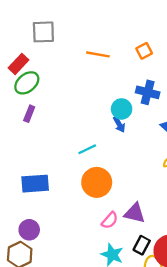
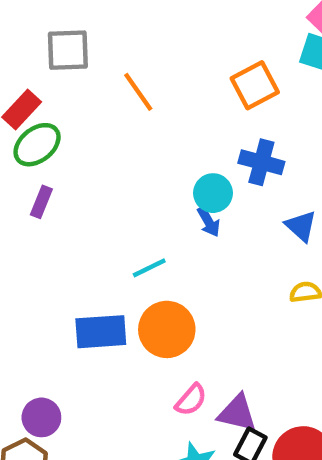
orange square: (144, 51) -> (255, 85), size x1.5
orange line: (98, 54) -> (138, 92), moved, turned 45
blue rectangle: (35, 184) -> (101, 332), moved
purple triangle: (135, 213) -> (237, 413), moved

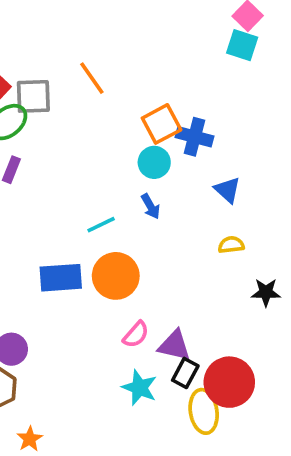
gray square: (68, 50) -> (33, 96), moved
orange square: (255, 85) -> (162, 124), moved
blue arrow: (209, 222) -> (151, 206), moved

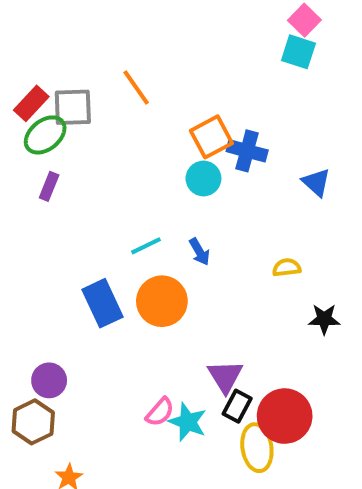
blue triangle: (227, 190) -> (316, 182), moved
blue arrow: (151, 206) -> (200, 252), moved
blue rectangle: (61, 278) -> (103, 303), turned 69
pink semicircle: (136, 335) -> (160, 412), moved
purple triangle: (174, 345) -> (225, 376), turned 45

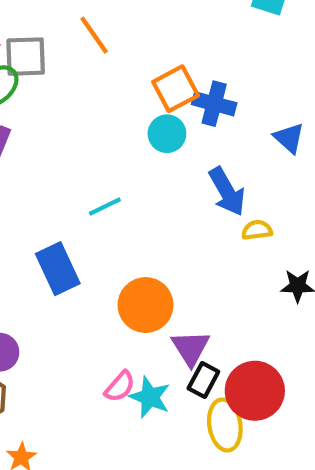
blue arrow: (200, 252) -> (227, 192), moved, size x1.6
orange circle: (162, 301) -> (146, 305), moved

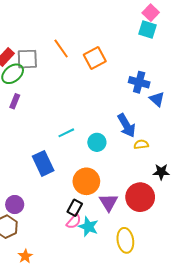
orange square: (176, 89) -> (95, 58), moved
blue cross: (214, 104) -> (139, 82), moved
cyan circle: (167, 134) -> (97, 142), moved
black rectangle: (203, 380) -> (75, 208), moved
red circle: (255, 391) -> (140, 197), moved

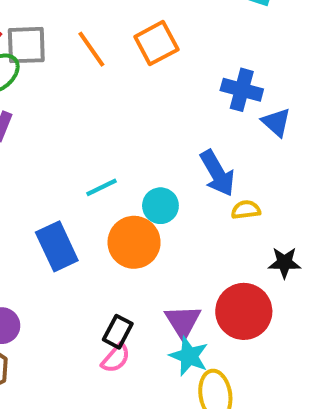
orange line: (61, 48) -> (91, 49), moved
orange circle: (86, 181) -> (134, 242), moved
cyan star: (88, 227) -> (189, 356), moved

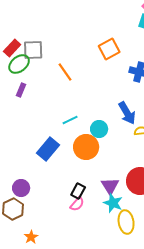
orange square: (156, 43) -> (109, 49), moved
orange line: (91, 49) -> (65, 72), moved
blue rectangle: (57, 246) -> (48, 149), turned 65

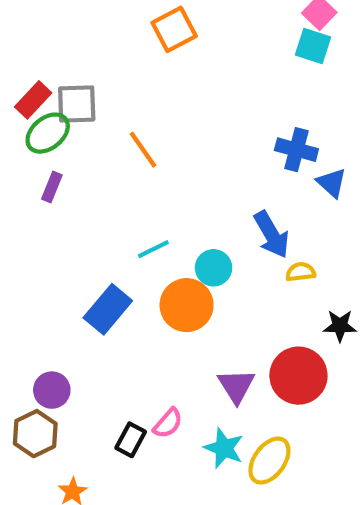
orange square: (109, 49) -> (174, 29), moved
black rectangle: (78, 191) -> (131, 440), moved
cyan star: (113, 203) -> (224, 448), moved
yellow ellipse: (126, 222) -> (269, 461), turned 45

